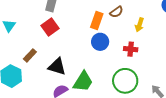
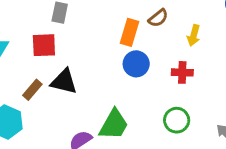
red square: (50, 27) -> (44, 45), moved, turned 36
black triangle: (57, 67) -> (64, 82), moved
green circle: (125, 81) -> (177, 120), size x0.7

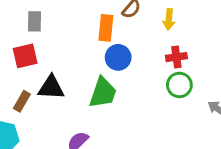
red cross: (182, 72) -> (176, 57), moved
green circle: (177, 120) -> (179, 85), moved
green trapezoid: (114, 125) -> (103, 93), moved

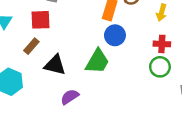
black triangle: (51, 88) -> (55, 65), moved
brown rectangle: (22, 101) -> (31, 46), moved

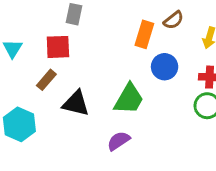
blue circle: (115, 35) -> (165, 67), moved
purple semicircle: (70, 97) -> (119, 141), moved

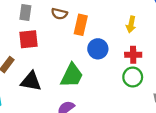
brown semicircle: (173, 20) -> (59, 14), moved, turned 56
red square: (58, 47) -> (28, 39), moved

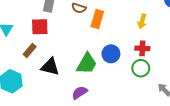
red square: (28, 39) -> (40, 27), moved
blue circle: (98, 49) -> (111, 54), moved

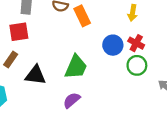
orange rectangle: (97, 19) -> (82, 16), turned -36
red cross: (142, 48) -> (136, 43), turned 32
blue circle: (111, 54) -> (113, 45), moved

